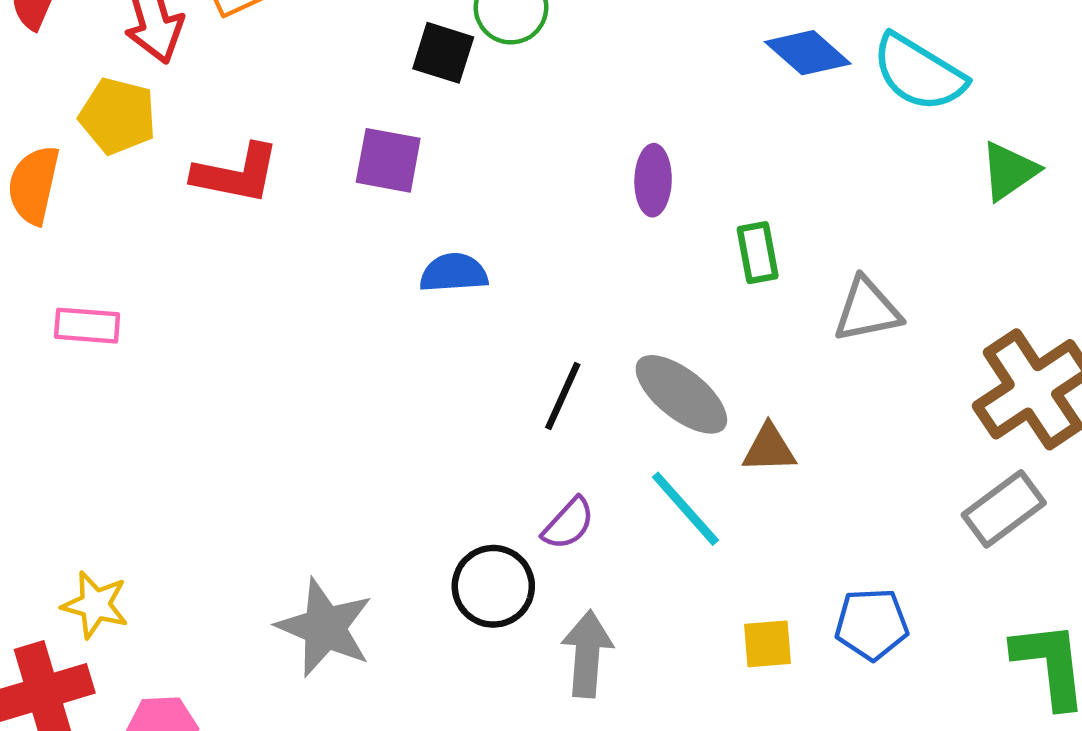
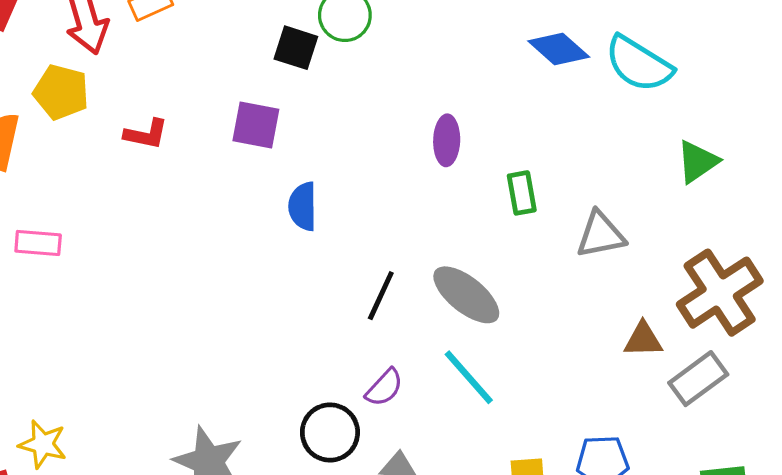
green triangle: (1009, 171) -> (697, 162), moved
red L-shape: (236, 174) -> (146, 134), size x0.7
blue semicircle: (454, 273) -> (303, 206), turned -87
brown triangle: (769, 449) -> (643, 340), moved

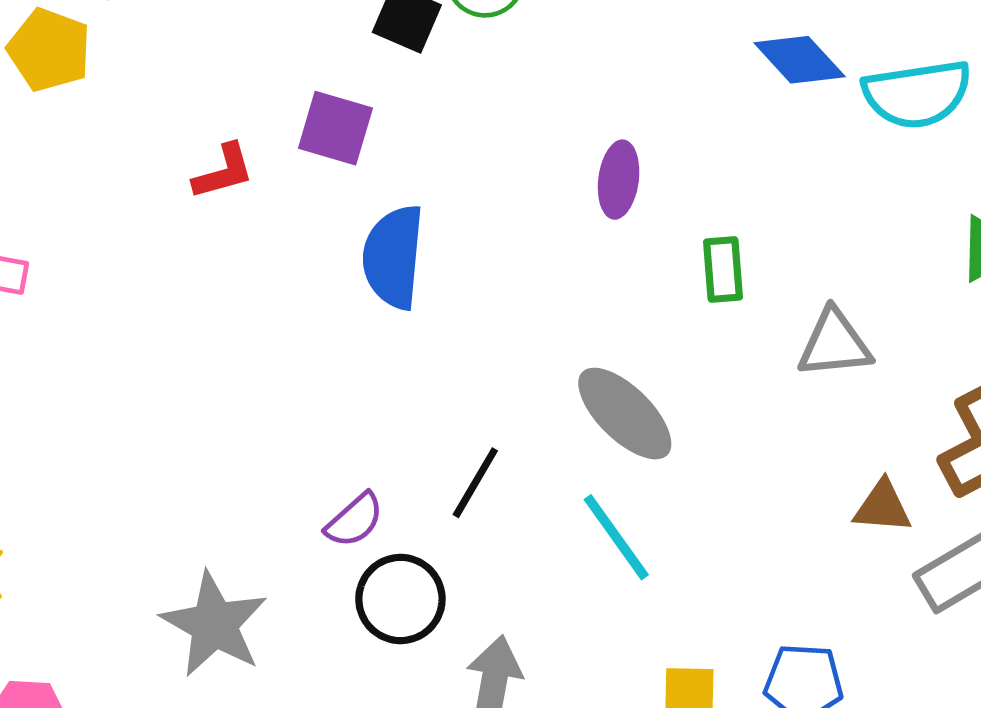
cyan semicircle: (639, 64) -> (917, 94), turned -46
red L-shape: (146, 134) -> (223, 172), moved, turned -33
blue semicircle: (303, 206) -> (393, 257), size x1.4
black line: (381, 296) -> (475, 483), moved
purple semicircle: (384, 388) -> (354, 520), moved

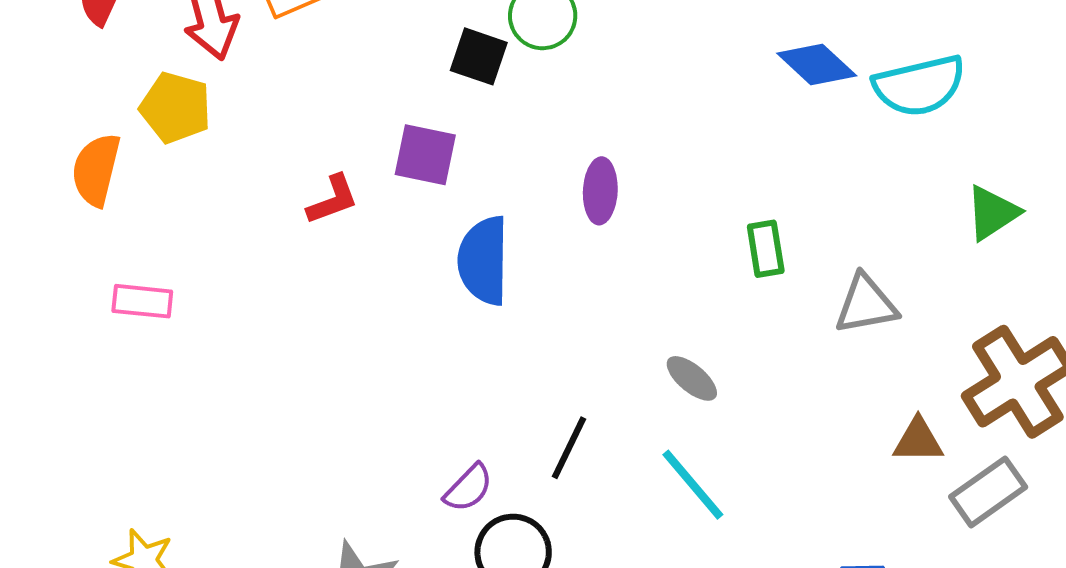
purple ellipse: (619, 180) -> (600, 191), moved
gray ellipse: (625, 414) -> (692, 378), size x0.6

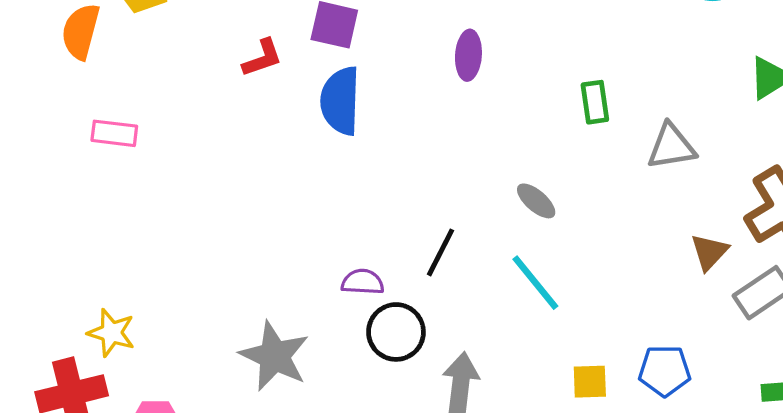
blue semicircle: (484, 261) -> (340, 101), moved
brown triangle: (918, 440) -> (709, 252), turned -48
purple semicircle: (468, 488) -> (363, 282), turned -132

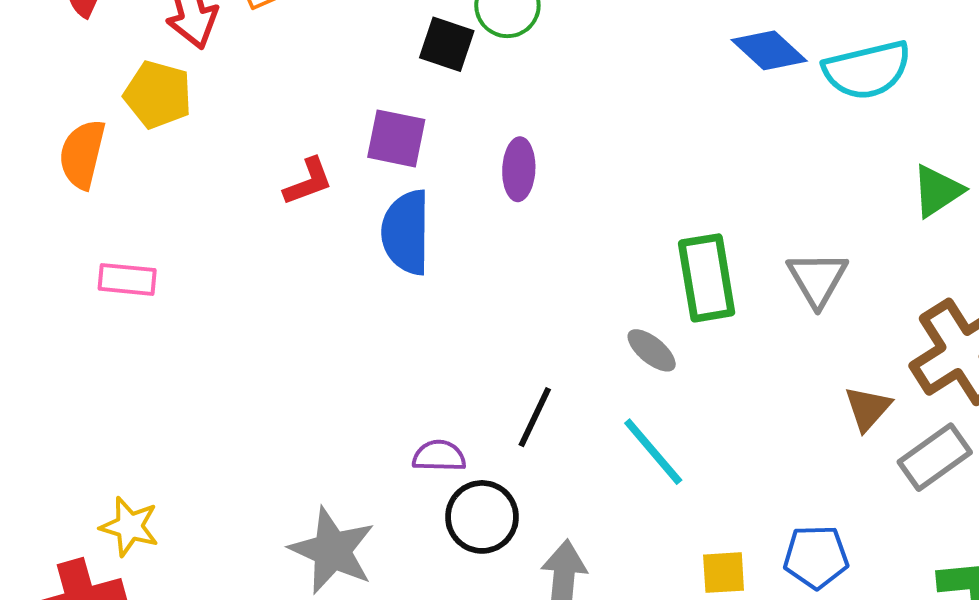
purple ellipse: (468, 55) -> (519, 169), moved
green rectangle: (595, 102) -> (707, 278), moved, size x1.6
gray triangle: (671, 146) -> (817, 279), turned -50

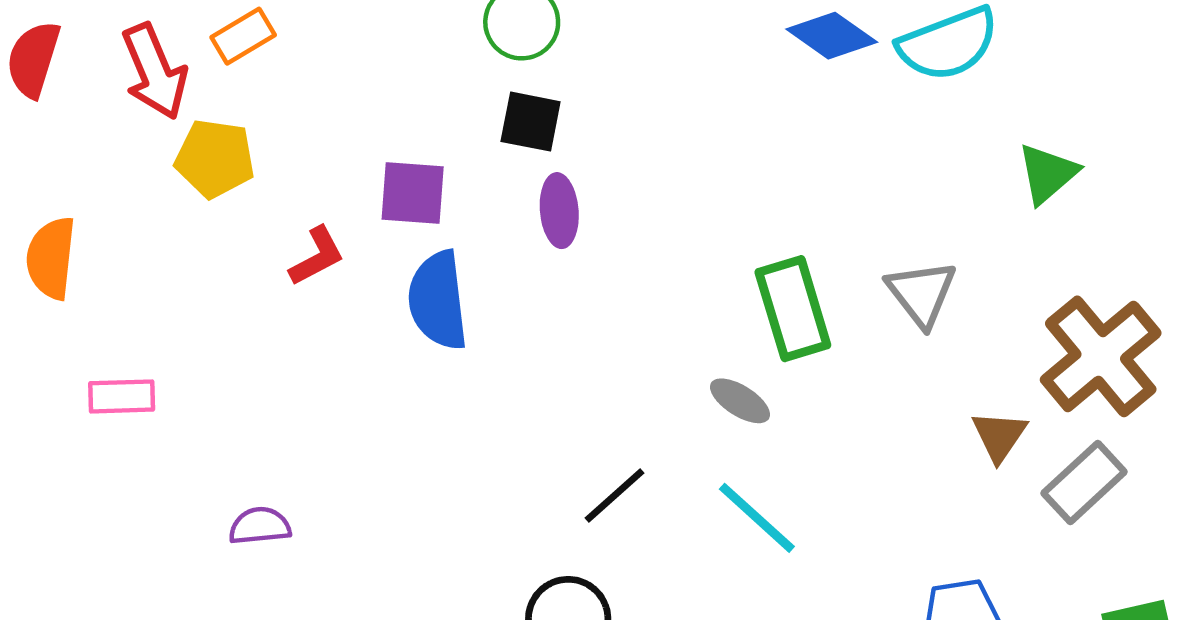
black square: (447, 44) -> (531, 122), moved
yellow pentagon: (158, 95) -> (215, 158), moved
black line: (535, 417) -> (615, 496), turned 30
purple semicircle: (439, 456) -> (260, 526), moved

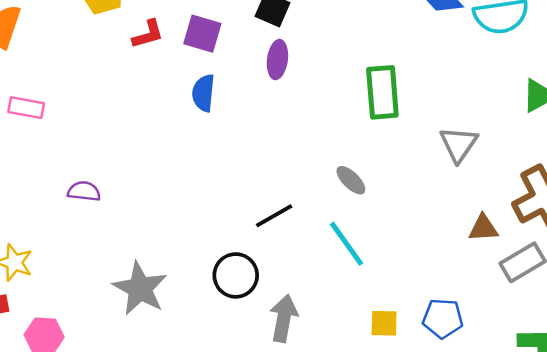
red L-shape: (317, 256) -> (148, 34), moved
blue semicircle: (438, 300) -> (203, 93), size x0.7
green rectangle: (793, 309) -> (382, 92), moved
brown triangle: (999, 436) -> (483, 228), turned 40

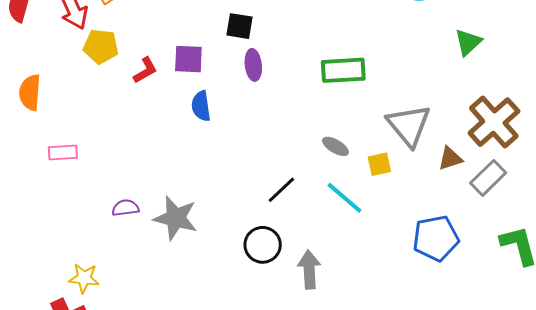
green rectangle: (382, 92) -> (343, 70), turned -75
gray triangle: (459, 144) -> (409, 125), moved, size x1.4
gray star: (140, 288) -> (176, 218), moved
blue pentagon: (443, 318) -> (436, 238), size x1.4
yellow square: (384, 323) -> (379, 164), moved

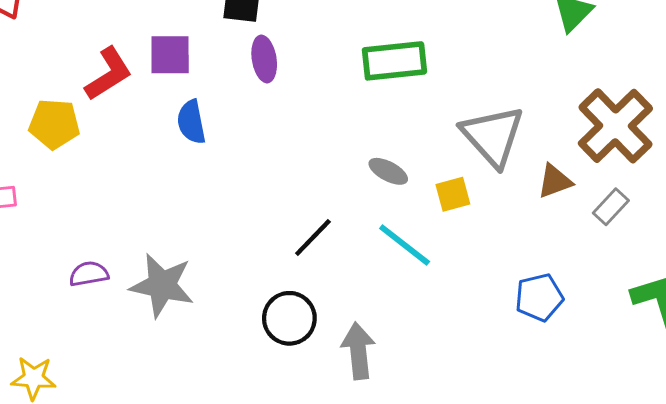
yellow pentagon: (101, 46) -> (54, 124), moved
red L-shape: (145, 70) -> (109, 74), size x1.4
gray rectangle: (488, 178) -> (611, 207), size x0.7
blue pentagon: (436, 238) -> (539, 297), size x0.7

